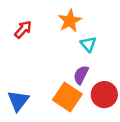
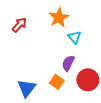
orange square: (67, 97) -> (57, 82), size x0.6
blue triangle: (18, 101) -> (27, 88), moved

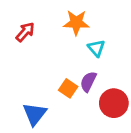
orange star: (59, 18) -> (76, 23), turned 30
orange square: (57, 82) -> (68, 88), moved

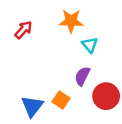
orange square: (68, 88) -> (61, 100), moved

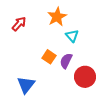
orange star: (71, 21) -> (57, 17), turned -30
orange square: (61, 100) -> (49, 57), moved

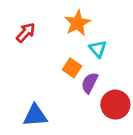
orange square: (49, 57) -> (72, 68), moved
blue triangle: (26, 85) -> (35, 115), turned 48

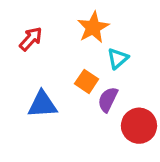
cyan triangle: (98, 49) -> (118, 59), turned 30
blue triangle: (35, 115) -> (42, 104), moved

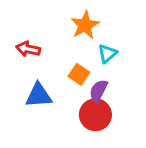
red arrow: (31, 39) -> (28, 49), moved, turned -120
red circle: (139, 126) -> (95, 115), moved

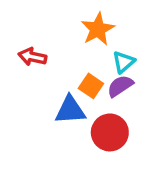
purple semicircle: (98, 91) -> (120, 86), moved, turned 30
blue triangle: (39, 95) -> (70, 110), moved

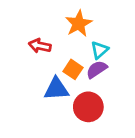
red arrow: (32, 57) -> (40, 46), moved

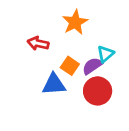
cyan triangle: (99, 50) -> (105, 54), moved
red circle: (88, 107) -> (98, 91), moved

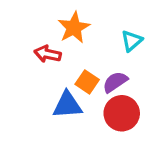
orange star: (75, 22) -> (74, 28), moved
cyan triangle: (105, 54) -> (132, 41), moved

